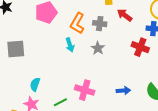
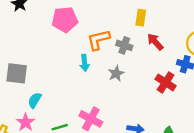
orange L-shape: (77, 23) -> (98, 40), turned 35
gray square: (16, 49) -> (17, 73), moved

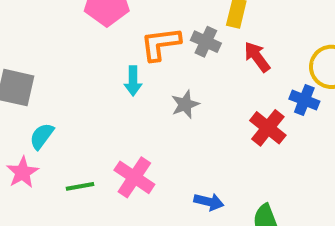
gray cross: (124, 45) -> (206, 42), moved

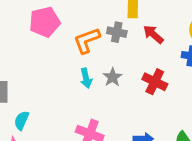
cyan arrow: (133, 81) -> (86, 78), moved
red cross: (268, 128) -> (155, 82), moved

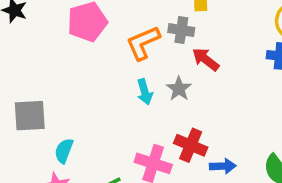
red arrow: (153, 34) -> (206, 59), moved
red cross: (155, 82) -> (191, 145), moved

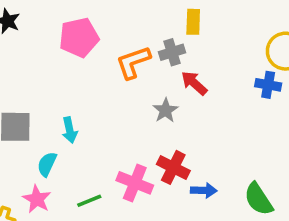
gray cross: (181, 30) -> (172, 52), turned -30
cyan arrow: (145, 92) -> (70, 130), moved

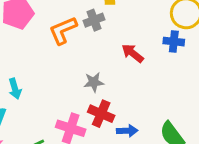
red arrow: (194, 83) -> (133, 53), moved
gray star: (165, 110) -> (94, 82), moved, turned 30

